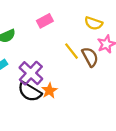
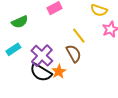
brown semicircle: (90, 57) -> (74, 54), moved

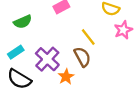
black semicircle: (41, 73) -> (19, 79), moved

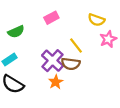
brown semicircle: (82, 57) -> (71, 64), turned 126
purple cross: (47, 59) -> (52, 61), moved

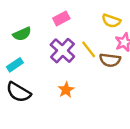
purple cross: (52, 61) -> (62, 51), moved
brown semicircle: (71, 64) -> (110, 60), moved

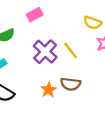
pink rectangle: (61, 18) -> (35, 15), moved
brown semicircle: (110, 60) -> (71, 84), moved

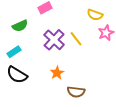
brown semicircle: (71, 84) -> (76, 92), moved

